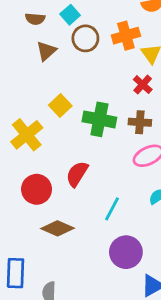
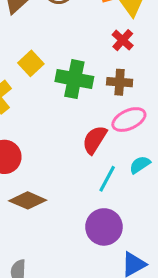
red semicircle: (77, 174) -> (95, 140), moved
cyan line: (112, 209) -> (107, 179), moved

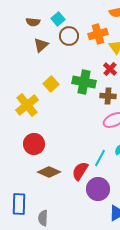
green cross: (74, 79) -> (84, 82), moved
red semicircle: (95, 140) -> (80, 171), moved

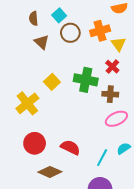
brown semicircle: (33, 22) -> (34, 18), turned 80
brown triangle: (41, 45) -> (42, 42), turned -35
red semicircle: (80, 171) -> (70, 147), moved, turned 84

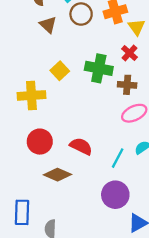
yellow cross: (27, 103) -> (31, 95), turned 35

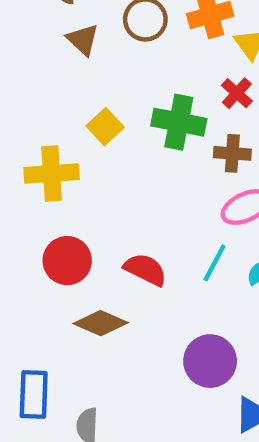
cyan line: (118, 158) -> (215, 263), moved

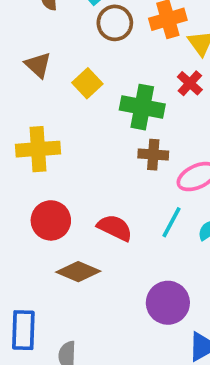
brown triangle: (83, 40) -> (38, 65), moved
yellow square: (105, 127) -> (87, 83), moved
brown cross: (232, 153) -> (153, 155), moved

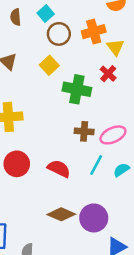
yellow square: (87, 83) -> (49, 65), moved
brown cross: (153, 155) -> (84, 131), moved
brown diamond: (78, 272) -> (61, 214), moved

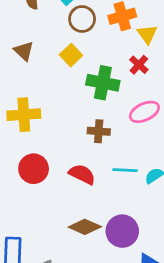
brown cross: (84, 131) -> (99, 131), moved
pink ellipse: (113, 135) -> (144, 112), moved
cyan line: (96, 165) -> (125, 170), turned 65

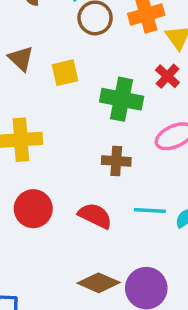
yellow square: (71, 55) -> (65, 73), moved, turned 30

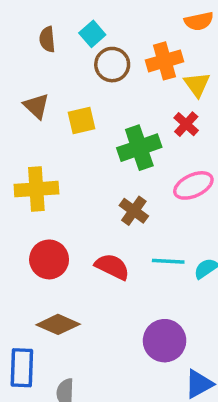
green cross: (122, 99) -> (139, 148), turned -30
brown cross: (116, 161) -> (134, 211), turned 32
brown diamond: (99, 283) -> (58, 324), moved

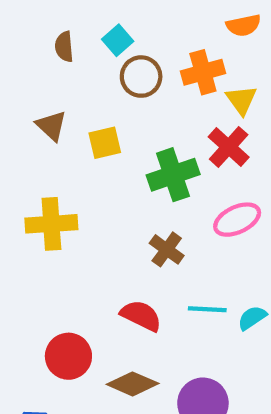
red cross: (186, 124) -> (229, 147), size x1.4
red circle: (49, 259) -> (68, 356), moved
brown diamond: (58, 324) -> (133, 384), moved

